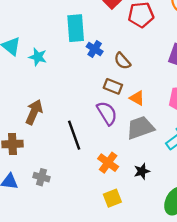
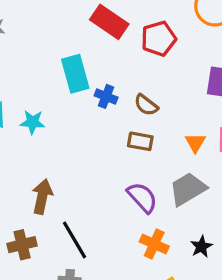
orange triangle: (137, 98) -> (195, 143), moved, turned 42
purple semicircle: (107, 113) -> (142, 197), moved
black line: (74, 135) -> (75, 240), moved

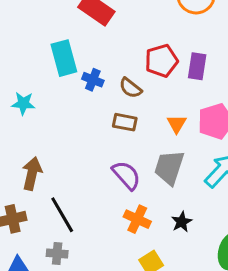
red pentagon: (159, 39) -> (161, 61), moved
gray trapezoid: (188, 189) -> (169, 167), turned -42

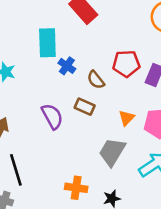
purple semicircle: (126, 175) -> (52, 116), moved
orange cross: (137, 219) -> (76, 188), turned -30

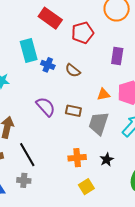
red pentagon: (126, 64) -> (83, 33), moved
brown rectangle: (85, 107) -> (73, 111), moved
orange triangle: (126, 118) -> (103, 94), turned 48

